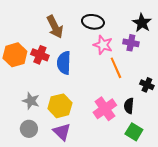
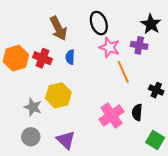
black ellipse: (93, 22) -> (99, 23), turned 60
blue semicircle: (64, 63) -> (70, 57), moved, size x0.6
yellow hexagon: (60, 106) -> (58, 95), moved
green square: (134, 132) -> (155, 140), moved

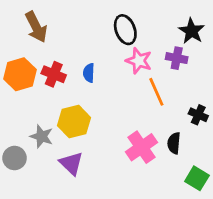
brown arrow: (58, 28) -> (36, 27), moved
gray circle: (31, 137) -> (15, 158), moved
purple triangle: (66, 140) -> (71, 163), moved

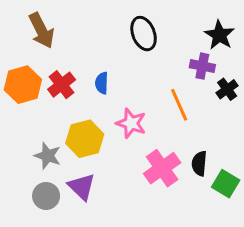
pink star: (139, 61) -> (131, 123), moved
red cross: (54, 74) -> (62, 85), turned 30
black cross: (198, 115) -> (227, 89), moved, turned 30
gray circle: (15, 158) -> (46, 196), moved
green square: (197, 178) -> (226, 184), moved

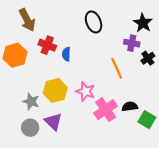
red cross: (62, 85) -> (47, 45), moved, turned -30
pink star: (131, 123) -> (85, 91), moved
black semicircle: (199, 163) -> (130, 107), turned 77

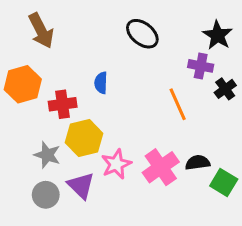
black ellipse: (94, 22) -> (142, 34), turned -30
red cross: (47, 45) -> (63, 104), moved, turned -30
pink star: (85, 91) -> (116, 164), moved, turned 30

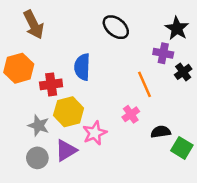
blue semicircle: (101, 83) -> (82, 67), size x1.5
pink cross: (161, 167) -> (131, 114), moved, size x0.6
purple triangle: (81, 186) -> (66, 150), turned 45

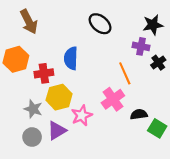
black star: (177, 28) -> (153, 25), turned 30
pink cross: (131, 114) -> (113, 99), size x1.5

